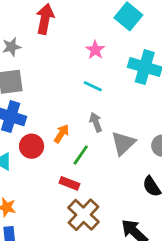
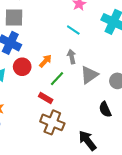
brown cross: (83, 215) -> (52, 122), turned -30

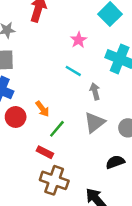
gray arrow: (72, 57) -> (95, 91), moved
orange arrow: (45, 61) -> (42, 109), turned 104
black semicircle: (105, 109) -> (115, 162), turned 98

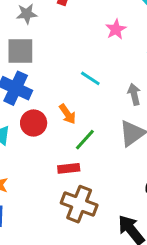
cyan line: (73, 71) -> (90, 78), moved
red rectangle: (45, 152) -> (69, 168), turned -35

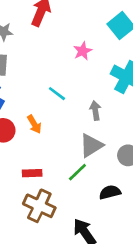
green line: (85, 140) -> (77, 172), moved

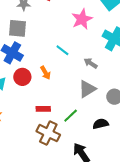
pink star: (83, 51) -> (82, 19), size x1.5
gray arrow: (95, 111) -> (91, 63), turned -48
green line: (77, 172) -> (71, 116), moved

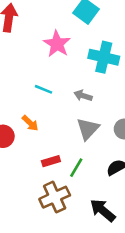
red rectangle: (43, 109) -> (51, 161), moved
brown cross: (48, 133) -> (55, 197), turned -35

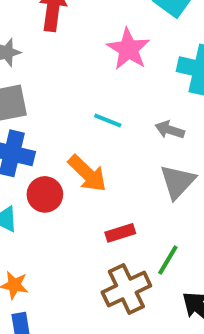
orange arrow: (30, 123) -> (87, 173), size x1.5
green line: (76, 168) -> (168, 260), moved

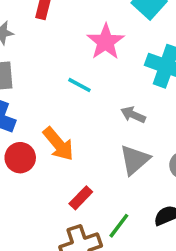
cyan line: (108, 120) -> (79, 85), moved
red rectangle: (120, 233) -> (81, 198), turned -35

